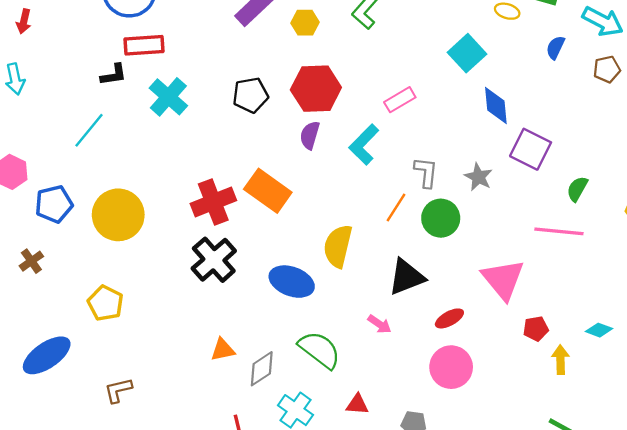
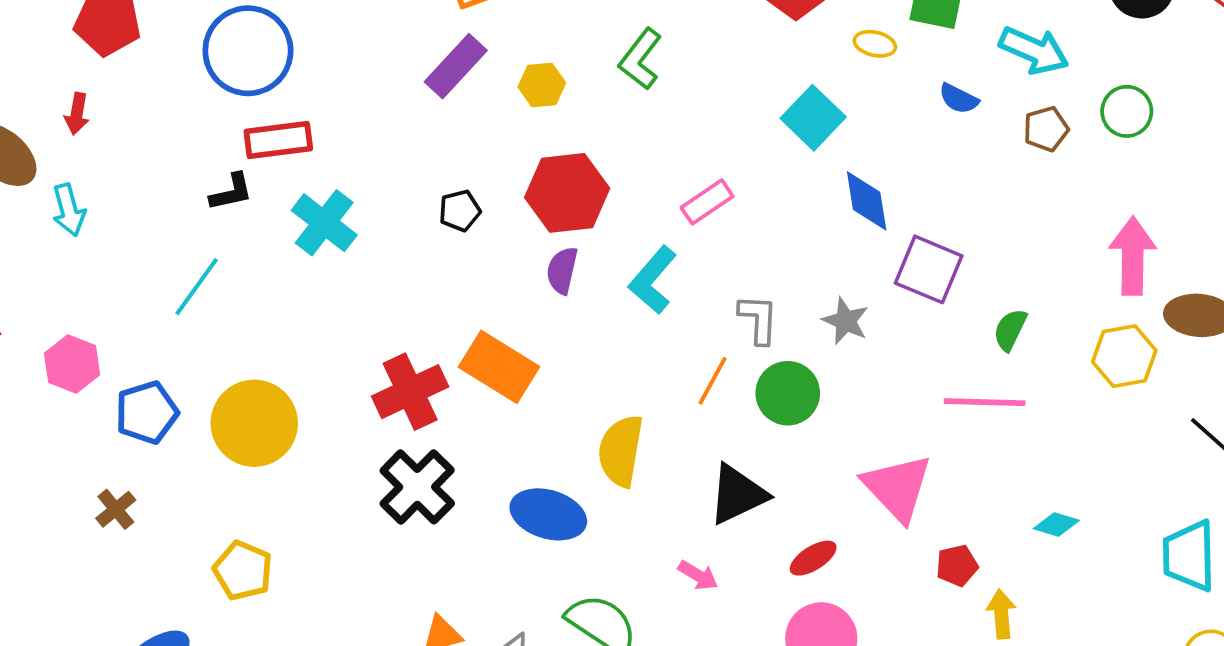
blue semicircle: (555, 48) -> (959, 99), turned -85
black pentagon: (250, 95) -> (460, 211), size x0.7
cyan diamond: (599, 330) -> (1056, 524), moved

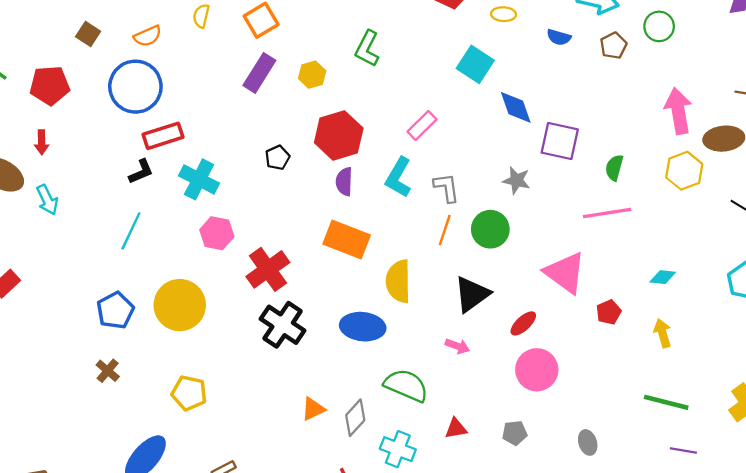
gray L-shape: (758, 319) -> (447, 188), moved
pink hexagon: (72, 364) -> (217, 233), moved
orange rectangle: (499, 367) -> (347, 239), moved
yellow arrow: (1001, 614) -> (663, 333), moved

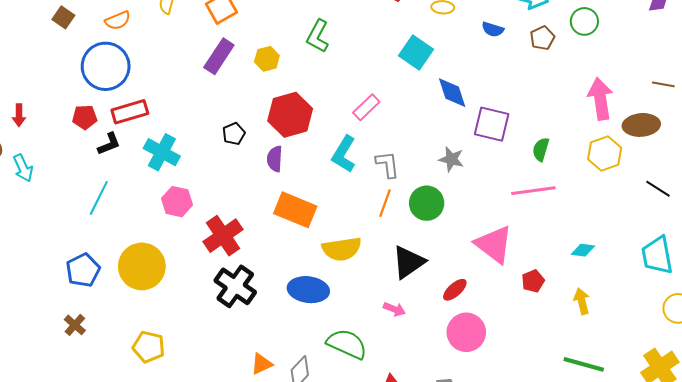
red pentagon: (50, 85) -> (85, 117), moved, size x0.7
purple semicircle: (344, 182) -> (275, 159), moved
yellow semicircle: (398, 281) -> (342, 249), turned -99

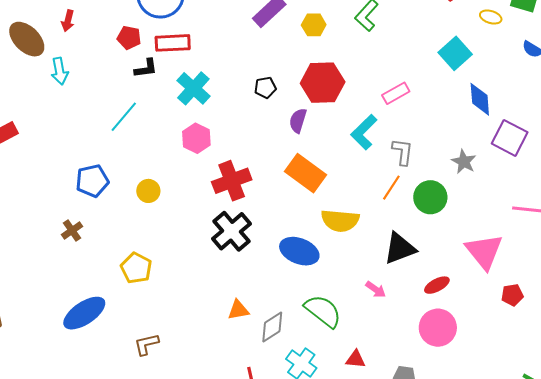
yellow circle: (142, 266) -> (148, 191), size x0.5

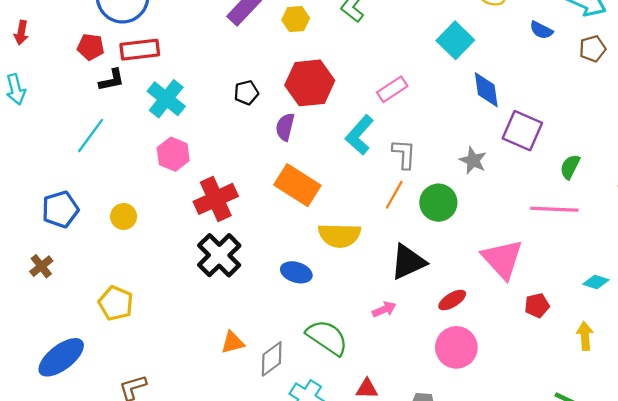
blue ellipse: (299, 251) -> (296, 272), size x0.7
pink arrow: (376, 289) -> (384, 309), turned -55

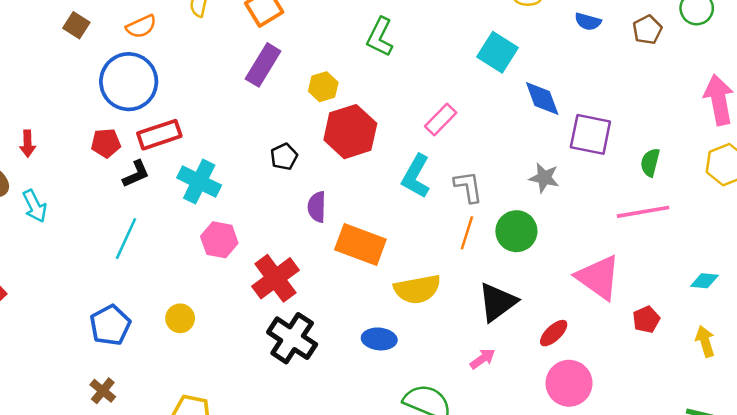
yellow hexagon: (296, 19) -> (323, 87), moved
purple semicircle: (285, 127) -> (317, 207), moved

